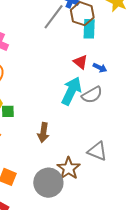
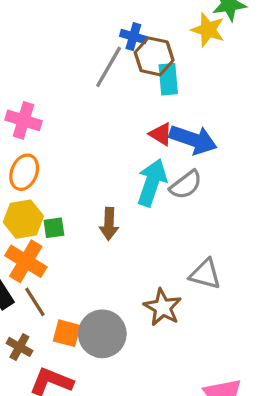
blue arrow: (100, 68) -> (193, 140), size x2.0
brown arrow: (43, 132) -> (109, 224), moved
gray circle: (48, 183) -> (102, 334), moved

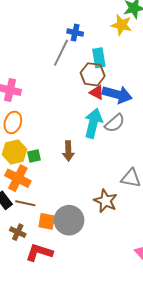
brown hexagon: (154, 56) -> (93, 74), moved
brown line: (35, 302) -> (25, 203), turned -42

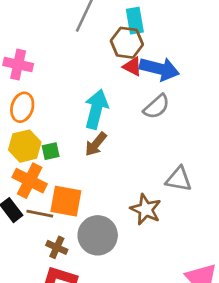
cyan arrow: (93, 123) -> (96, 109), moved
brown arrow: (68, 151) -> (96, 144), turned 42
orange square: (47, 221) -> (66, 201), moved, size x1.4
brown cross: (18, 232) -> (57, 247), moved

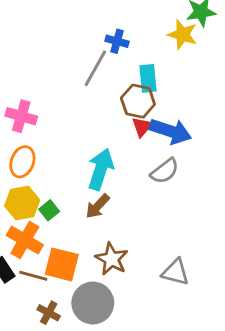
red triangle: (132, 67) -> (142, 127), turned 40
green square: (51, 151) -> (49, 210), turned -30
gray triangle: (179, 179) -> (176, 272), moved
brown star: (146, 209) -> (112, 259), moved

